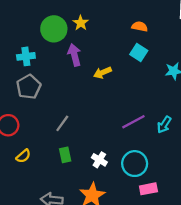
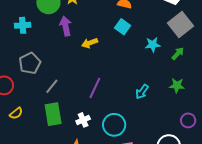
gray pentagon: (29, 87) -> (30, 63), moved
purple line: (133, 122) -> (95, 88), moved, turned -40
green rectangle: (65, 155) -> (53, 114), size x1.6
white cross: (99, 160) -> (83, 120), turned 32

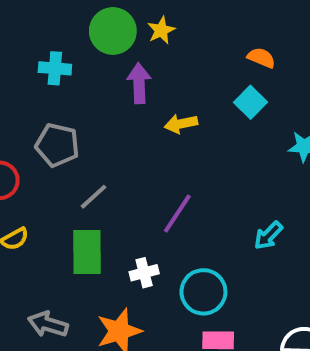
gray pentagon: (30, 63) -> (57, 145), turned 30

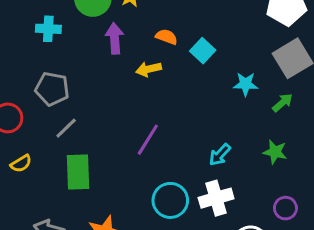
orange semicircle: (261, 58) -> (167, 37), moved
gray line: (94, 197) -> (66, 128), moved
white cross: (144, 273) -> (216, 198), moved, size x1.5

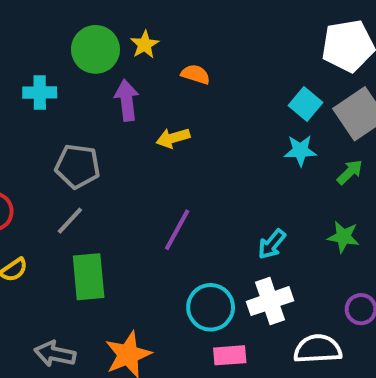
orange semicircle: (167, 37) -> (196, 74), moved
cyan square: (203, 51) -> (305, 104), moved
gray pentagon: (52, 89) -> (78, 166), moved

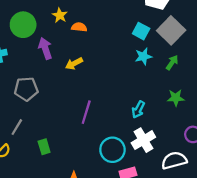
yellow star: (145, 45) -> (60, 15), moved
gray line: (70, 221) -> (17, 127), moved
green rectangle: (89, 277) -> (44, 147), size x0.6

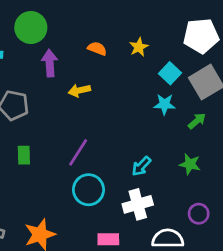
yellow star: (60, 15) -> (139, 47), moved
green rectangle: (44, 147) -> (24, 155), moved
cyan circle: (112, 150) -> (89, 190), moved

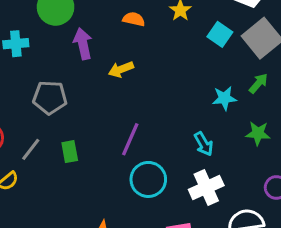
cyan star: (165, 104) -> (224, 98), moved
cyan arrow: (141, 166) -> (204, 144), turned -65

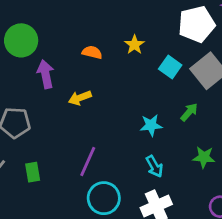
green arrow: (258, 83) -> (189, 112), moved
cyan star: (224, 98) -> (151, 125), moved

